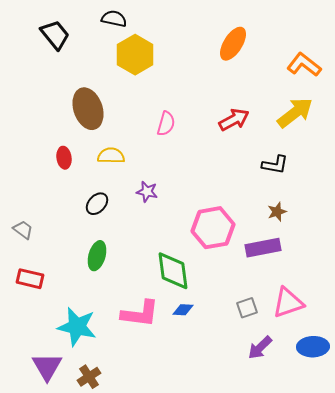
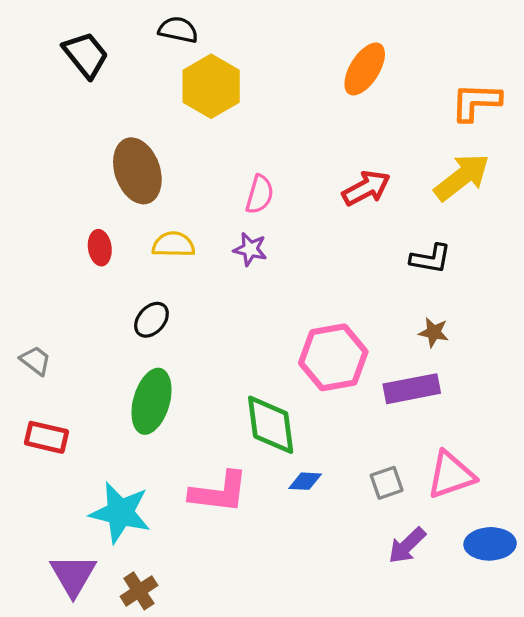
orange L-shape: (304, 65) -> (476, 102), turned -36
purple star: (147, 192) -> (250, 249), moved
brown star: (277, 212) -> (434, 332), turned 30
green ellipse: (97, 256) -> (151, 401), size x1.4
blue diamond: (183, 310) -> (305, 481), moved

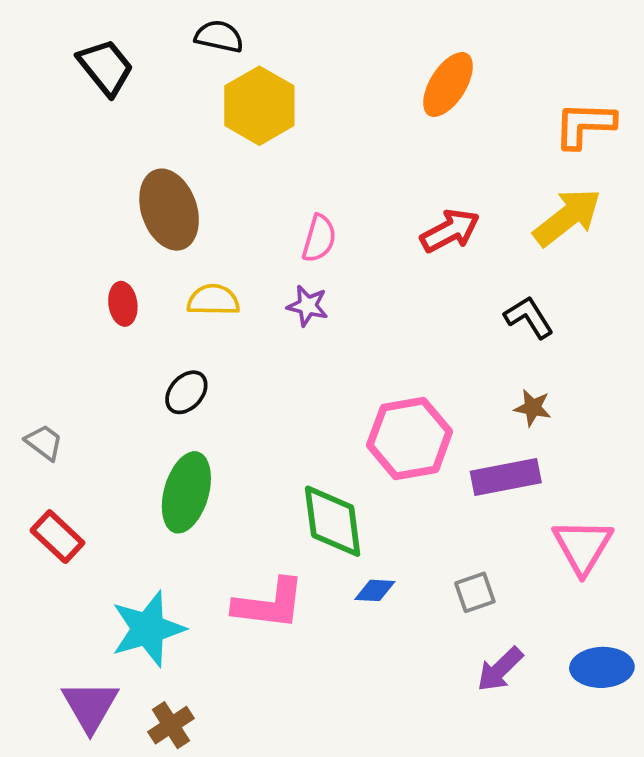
black L-shape: (430, 259) -> (529, 317), turned -132
red rectangle: (46, 437) -> (57, 537), turned 30
pink triangle: (451, 475) -> (583, 546), moved, turned -40
cyan star: (120, 513) -> (148, 629), turned -30

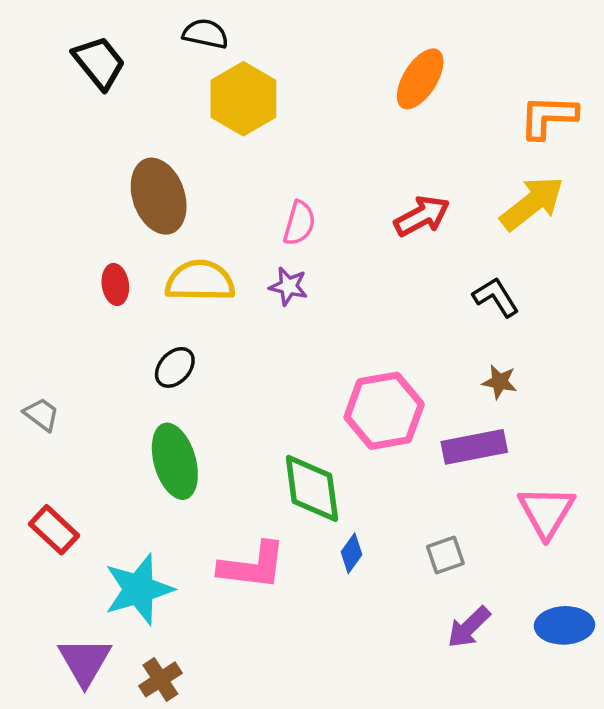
yellow semicircle: (213, 300) -> (200, 281), size x1.4
green ellipse: (186, 492) -> (175, 461), turned -32
red rectangle: (57, 537) -> (54, 530), moved
blue diamond: (375, 590) -> (352, 553), turned -57

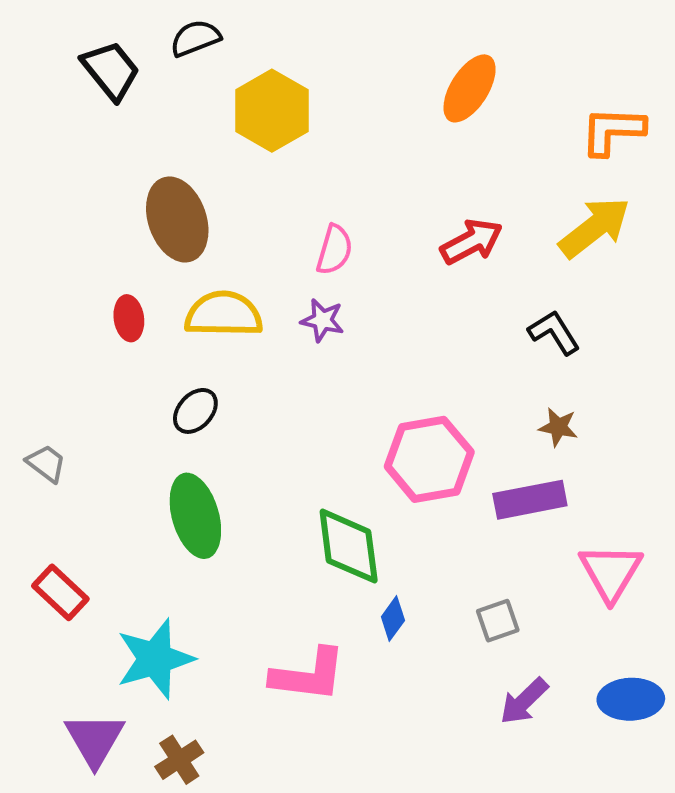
black semicircle: (206, 34) -> (195, 38), moved, turned -33
pink L-shape: (252, 566) -> (308, 675), moved

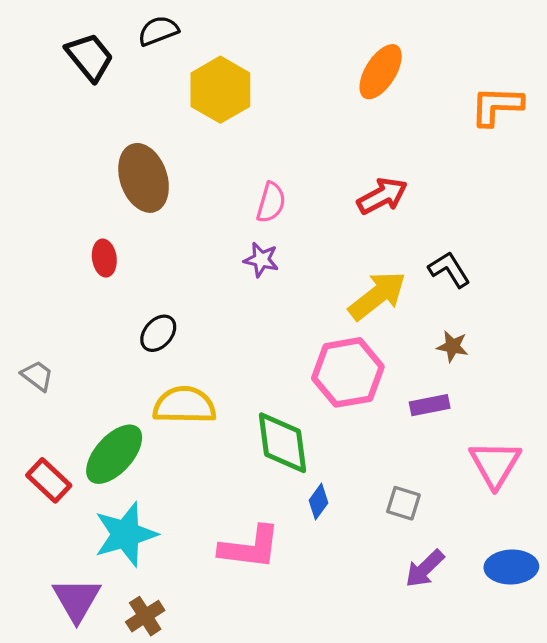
yellow arrow: (595, 228) -> (377, 296), moved
yellow semicircle: (224, 314) -> (184, 405), moved
purple rectangle: (530, 500) -> (430, 405), size x0.7
green ellipse: (195, 516) -> (114, 454), moved, turned 58
gray square: (498, 621) -> (403, 503), turned 36

